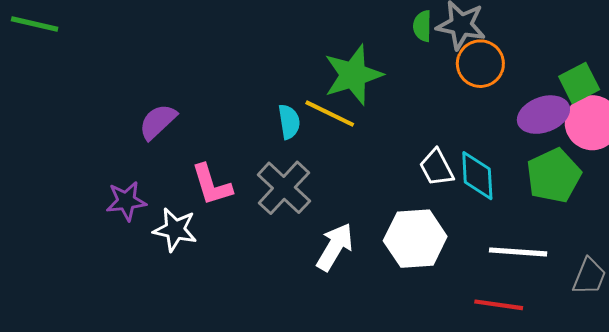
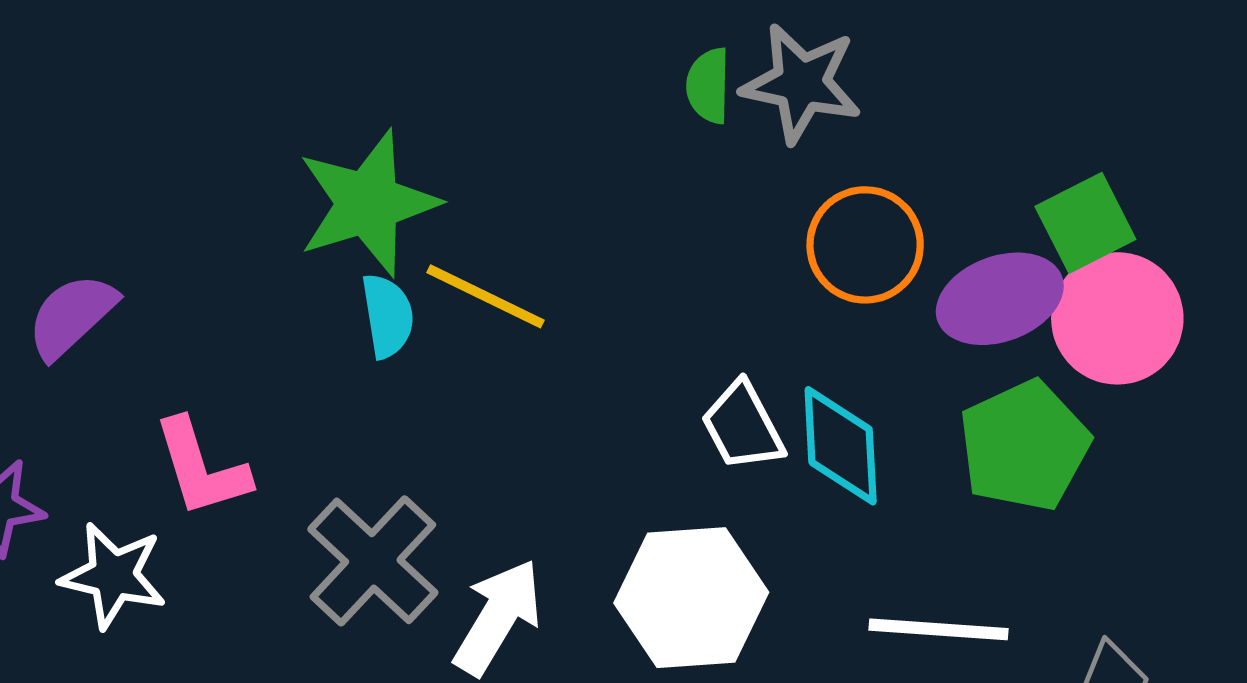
orange circle: (480, 64) -> (865, 245), moved
green star: (353, 75) -> (368, 203), moved
gray cross: (284, 188) -> (373, 561), moved

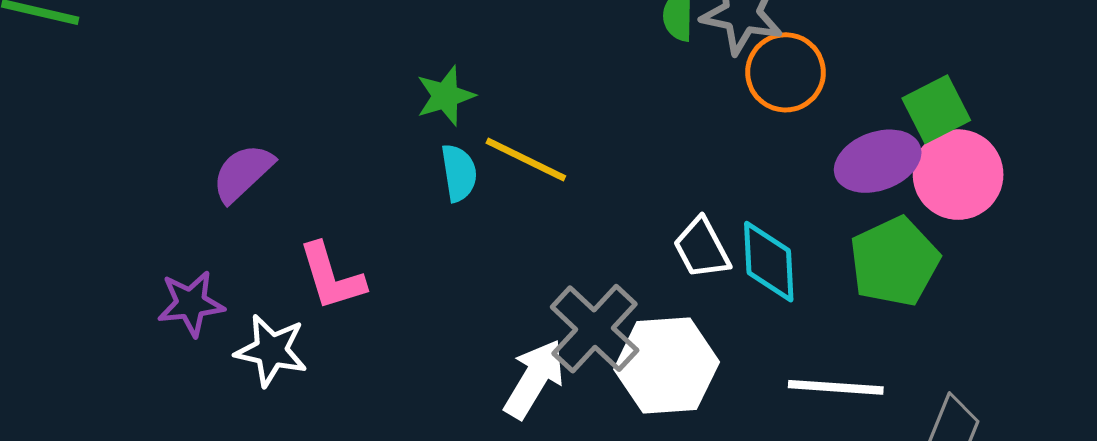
green star: (368, 203) -> (445, 96), size x0.6
orange circle: (865, 245) -> (786, 72), moved
gray cross: (373, 561) -> (595, 329), moved

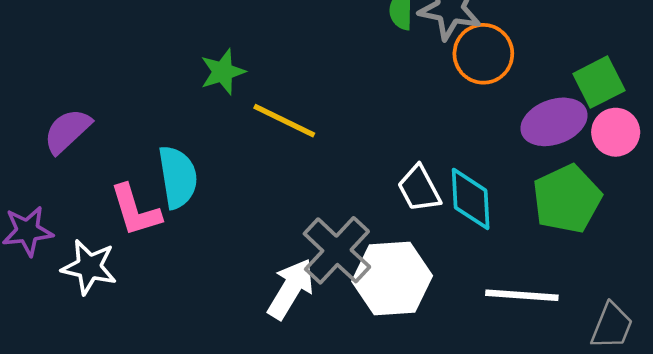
cyan semicircle: (459, 173) -> (178, 177), moved, size x1.4
pink circle: (958, 175) -> (616, 132), size x0.7

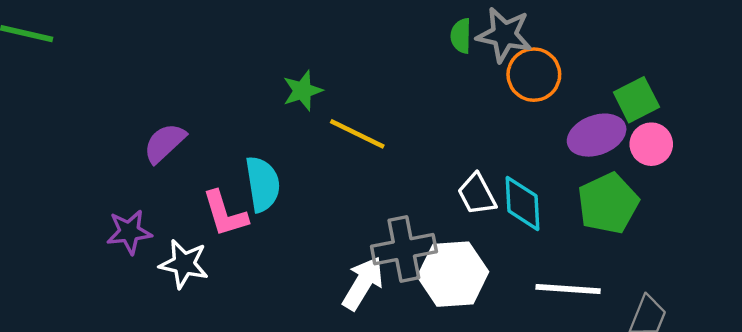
gray cross: (337, 250) -> (404, 249), turned 36

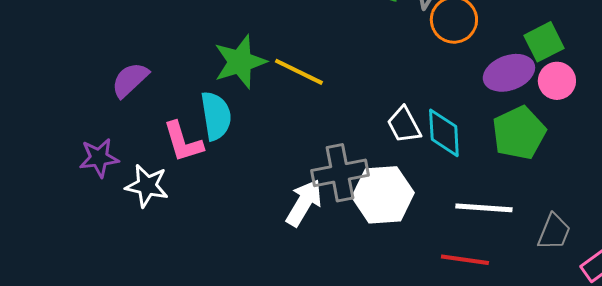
green star: (302, 91) -> (240, 62), moved, size x1.5

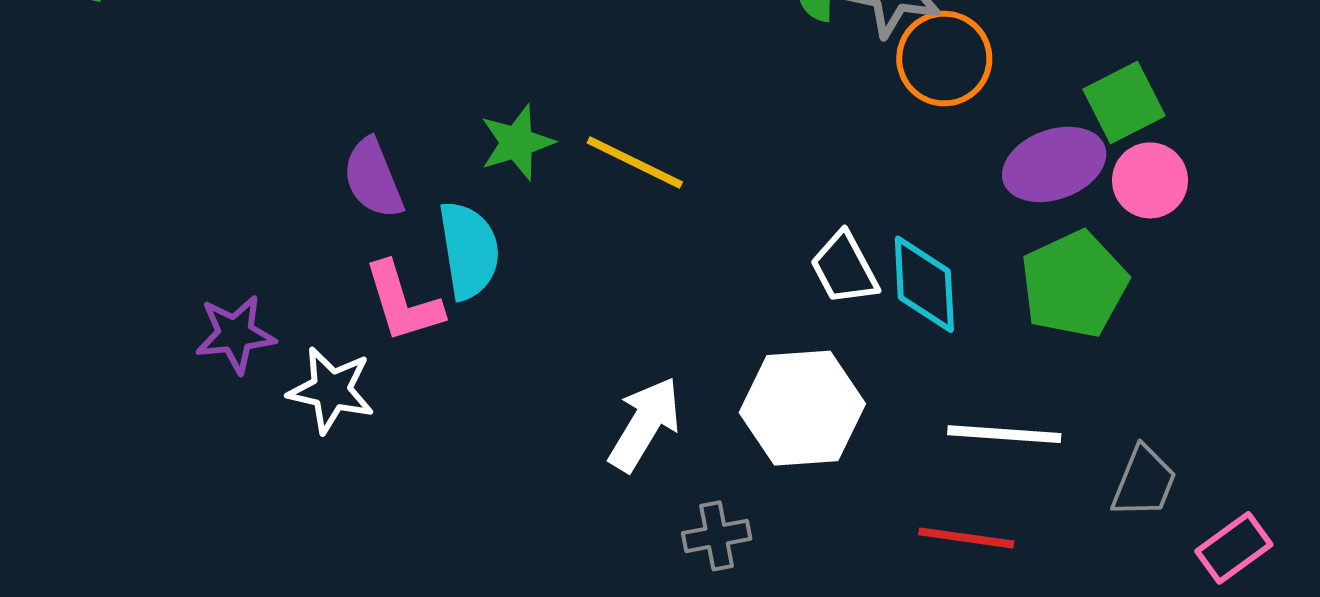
green star: (240, 62) -> (517, 142), size x0.7
purple semicircle: (130, 80) -> (373, 178), moved, turned -69
gray cross: (340, 173) -> (717, 536), moved, size x0.6

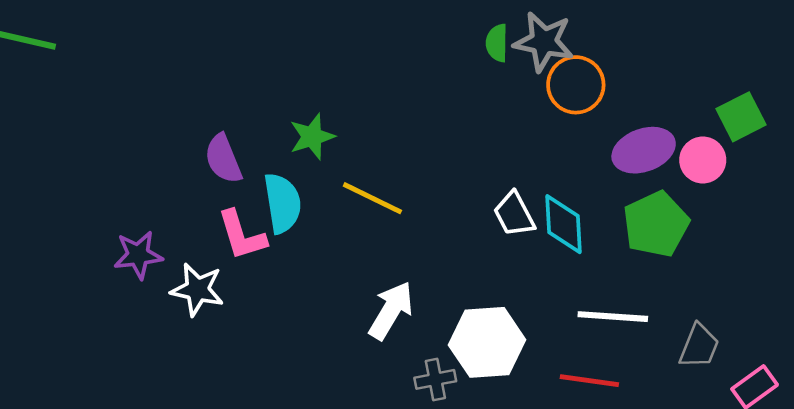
green square: (1124, 103) -> (741, 117), moved
yellow line: (635, 162) -> (372, 198), moved
white hexagon: (802, 408) -> (487, 342), moved

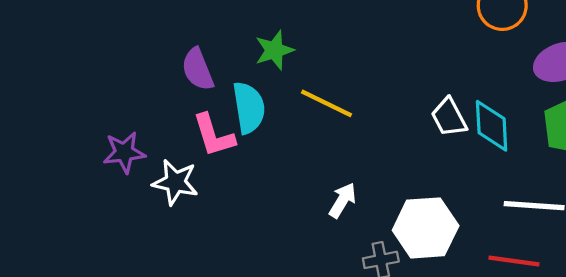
white arrow: (391, 310) -> (342, 200), size x0.7

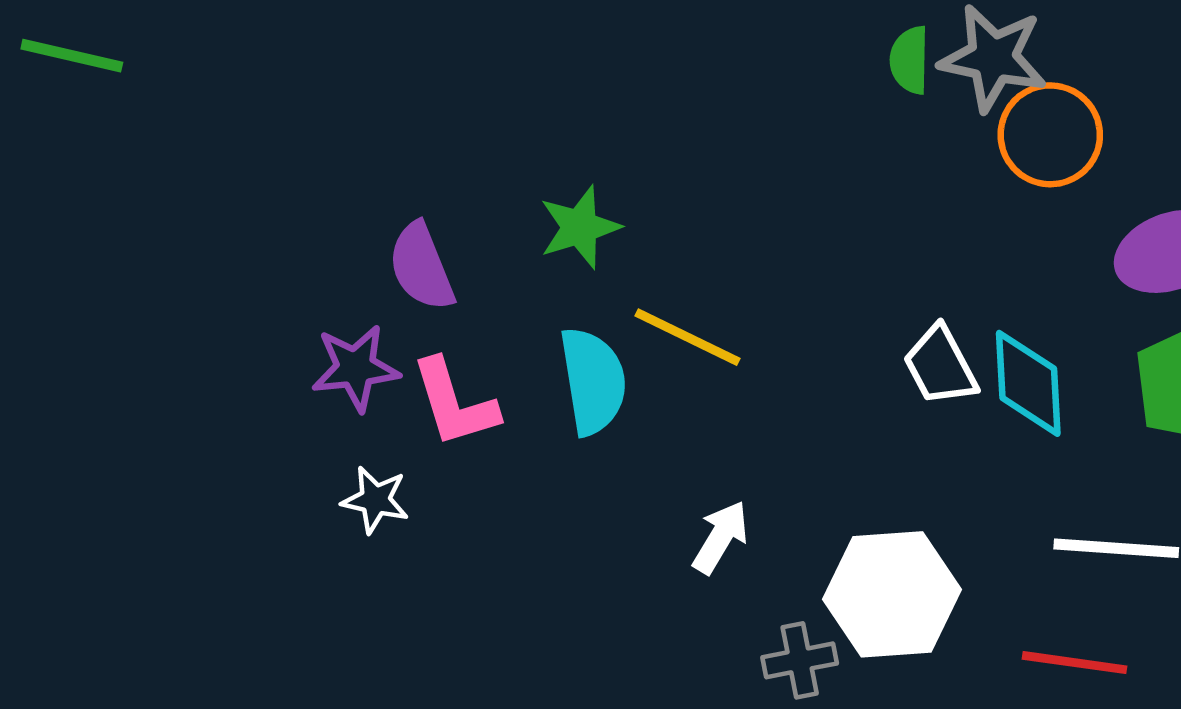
cyan semicircle: (249, 108) -> (593, 381), moved
purple star: (124, 152) -> (355, 368), moved
white star: (175, 182) -> (375, 500), size x0.7

